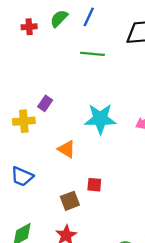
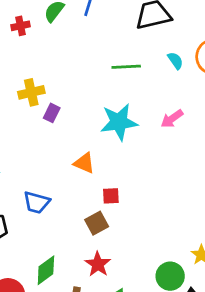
green line: (92, 54) -> (126, 67), moved
yellow cross: (24, 121) -> (31, 92), moved
red square: (94, 185) -> (111, 196), moved

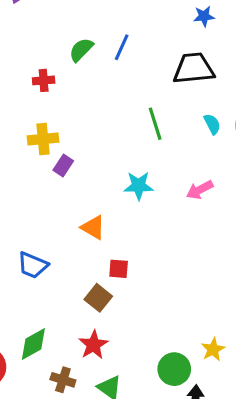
red cross: (21, 26) -> (44, 80), moved
green line: (126, 67) -> (155, 124), turned 68
cyan star: (119, 122) -> (139, 186), size x0.7
brown square: (97, 223) -> (98, 298), turned -30

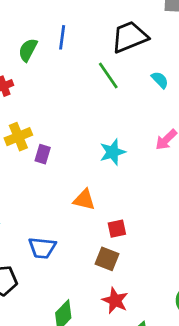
green line: (155, 124) -> (108, 75), moved

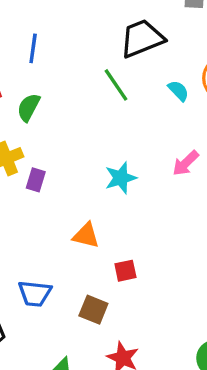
blue line: (62, 37) -> (33, 48), moved
green semicircle: (28, 50) -> (29, 107), moved
brown square: (107, 259) -> (93, 310), moved

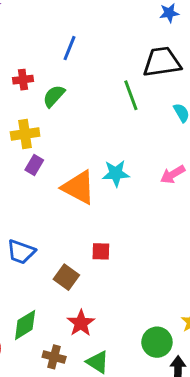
purple rectangle: (36, 180) -> (34, 165), moved
orange triangle: (86, 235) -> (79, 187), moved, size x1.5

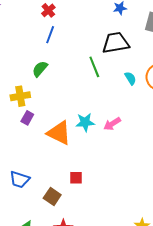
red cross: (23, 80) -> (48, 10), moved, turned -32
pink arrow: (173, 174) -> (112, 124), moved

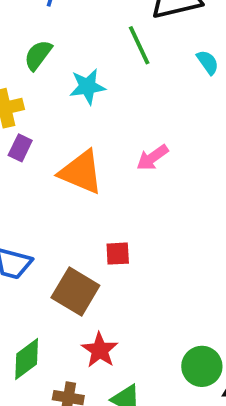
cyan star: (85, 122) -> (87, 87), moved
pink arrow: (112, 124) -> (152, 158), moved
brown square: (52, 197) -> (75, 291), size x1.4

